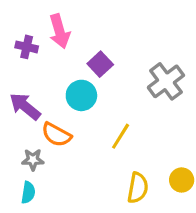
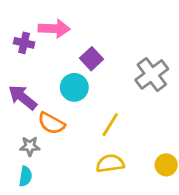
pink arrow: (59, 31) -> (54, 29), turned -72
yellow semicircle: (138, 188) -> (110, 163), moved, turned -108

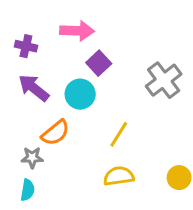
pink arrow: (54, 29) -> (77, 31), moved
purple arrow: (23, 97) -> (34, 88), moved
orange semicircle: (51, 123) -> (55, 133), turned -68

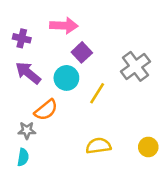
yellow line: (119, 134) -> (97, 93), moved

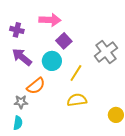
yellow semicircle: (98, 146) -> (77, 100), moved

